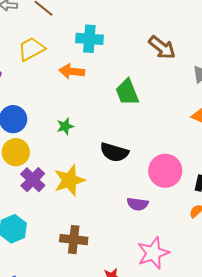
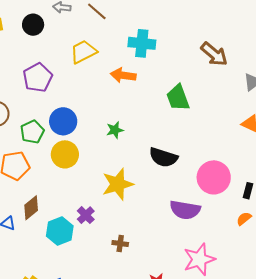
purple cross: (33, 180) -> (86, 215), moved, size x0.7
purple semicircle: (138, 204) -> (185, 210), size x1.4
brown cross: (74, 240) -> (120, 243), size x0.6

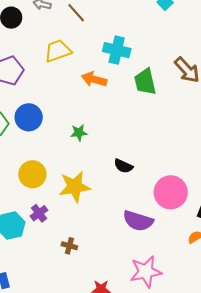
green trapezoid: (178, 98) -> (145, 82), moved
yellow circle: (65, 154) -> (32, 174), moved
black semicircle: (163, 157) -> (123, 166), size x0.7

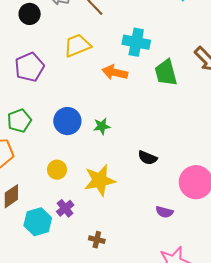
blue circle: (29, 117) -> (67, 121), moved
yellow circle: (32, 174) -> (57, 170), size x0.7
purple semicircle: (138, 221) -> (164, 212), size x0.6

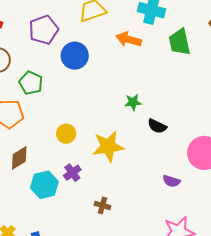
green pentagon: (19, 121) -> (31, 83), turned -30
blue circle: (67, 121) -> (75, 56), moved
green star: (102, 126) -> (133, 102), moved

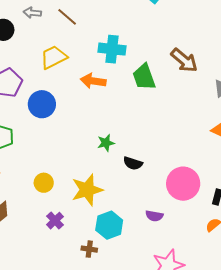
cyan hexagon: (44, 185) -> (109, 225), moved

